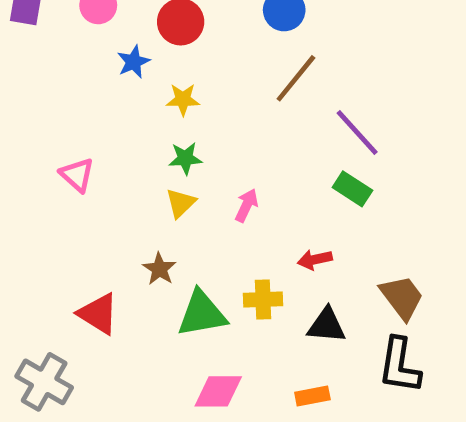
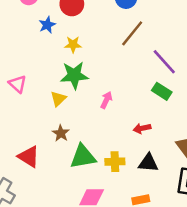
green star: (185, 158) -> (74, 75), size x1.6
yellow triangle: (181, 203) -> (58, 99), moved
yellow cross: (263, 300) -> (115, 162), moved

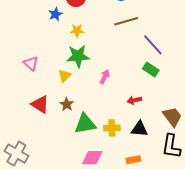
brown line: (132, 33) -> (126, 21), turned 35
red triangle: (29, 157) -> (40, 104), moved

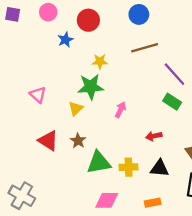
yellow star: (77, 31) -> (100, 61), moved

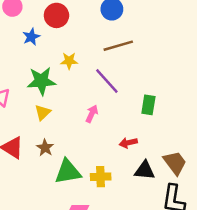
purple line: (174, 74) -> (107, 81), moved
green star: (91, 87) -> (41, 81), moved
green rectangle: (172, 102) -> (148, 105), turned 66
black triangle: (160, 168) -> (145, 170), moved

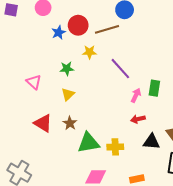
red circle: (56, 15) -> (78, 25), moved
brown line: (118, 46) -> (107, 29), moved
green star: (41, 81) -> (67, 69), size x0.6
pink arrow: (92, 114) -> (136, 95), moved

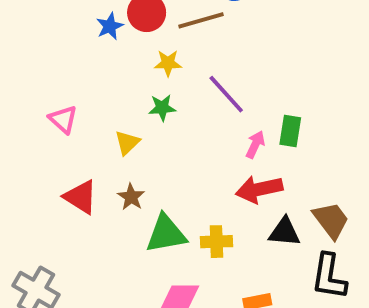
green star: (67, 69) -> (162, 108), moved
red arrow: (138, 119) -> (259, 189), size x1.6

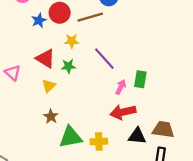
red triangle: (81, 197) -> (45, 59), moved
brown trapezoid: (331, 220) -> (163, 129), turned -45

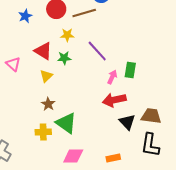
blue star: (39, 20) -> (25, 16), moved
black triangle: (137, 136) -> (127, 122), turned 42
green triangle: (71, 137) -> (66, 123), turned 45
yellow cross: (99, 142) -> (43, 132), moved

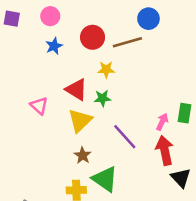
purple line: (97, 51) -> (125, 137), moved
yellow triangle: (46, 76) -> (80, 121), size x1.5
red arrow: (114, 100) -> (165, 150), turned 90

